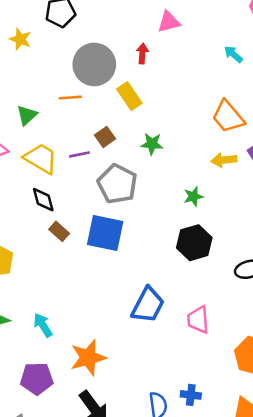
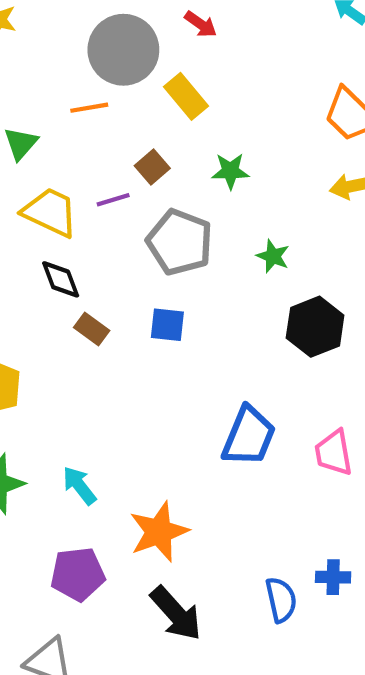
red arrow: (142, 53) -> (201, 24), turned 126
green star: (193, 196) -> (273, 256), moved, turned -30
blue square: (105, 233) -> (167, 325), size x0.6

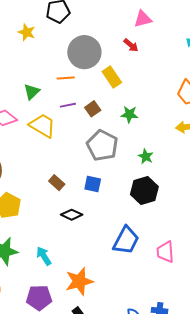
red arrow: (201, 24) -> (131, 45), moved
purple line: (113, 200) -> (68, 105), moved
black diamond: (61, 279) -> (72, 215), moved, turned -50
black hexagon: (315, 327) -> (144, 190), moved

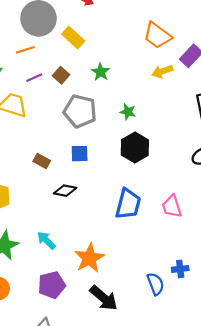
green star: (129, 114) -> (101, 72), turned -30

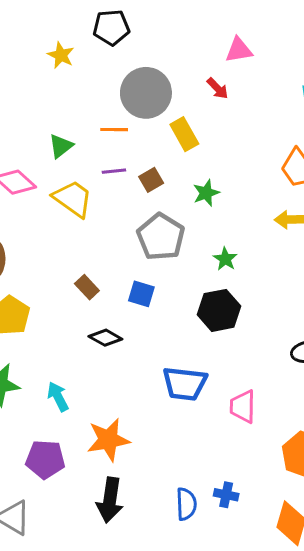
blue trapezoid: (128, 204) -> (185, 384), turned 64
black arrow: (104, 298) -> (110, 500), turned 40

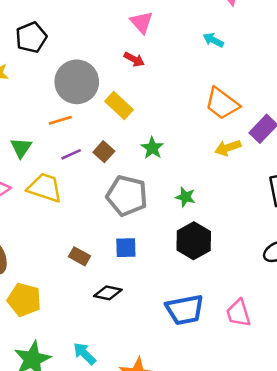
pink triangle: (239, 50) -> (141, 22), turned -45

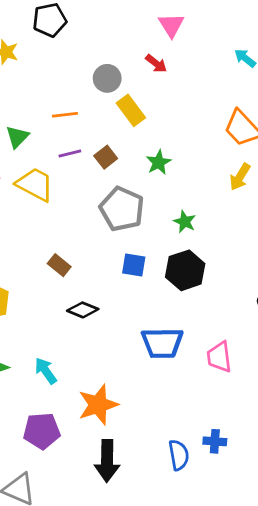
gray circle: (77, 82) -> (107, 78), moved, size x0.6
yellow arrow: (228, 148) -> (240, 177), turned -50
blue square: (126, 248) -> (134, 265), moved

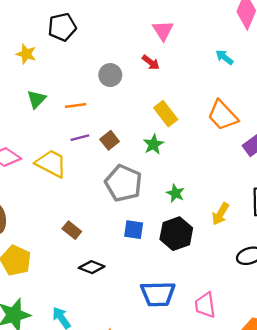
yellow rectangle: (131, 110) -> (166, 114), moved
green triangle: (17, 137) -> (36, 99), moved
yellow arrow: (240, 177) -> (220, 214), moved

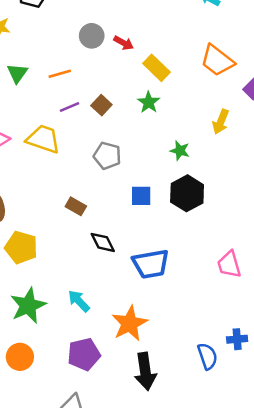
red arrow: (151, 62) -> (124, 43), moved
gray pentagon: (123, 183) -> (107, 156), moved, size x0.7
yellow arrow: (220, 214) -> (221, 122), moved
black diamond: (92, 267) -> (103, 242), turned 50
blue trapezoid: (158, 294) -> (151, 264), moved

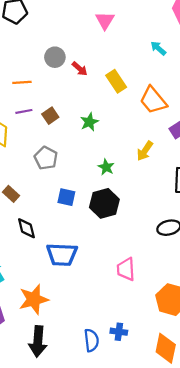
yellow rectangle: (157, 68) -> (116, 81), moved

